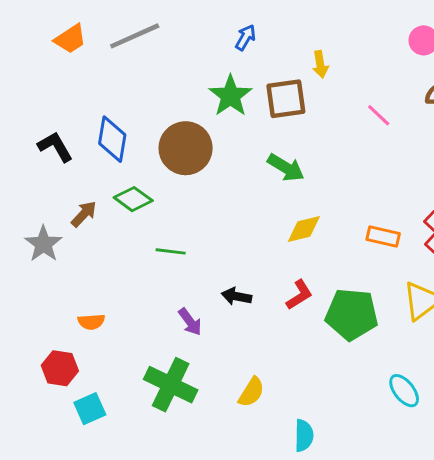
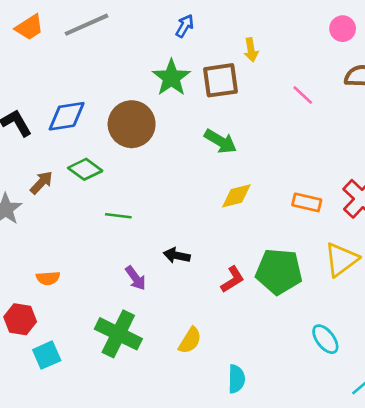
blue diamond: (112, 139) -> (67, 116), turned 72
red L-shape: (299, 295) -> (232, 279), moved

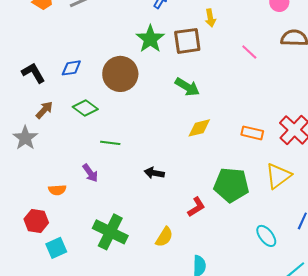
blue diamond: (67, 116) -> (71, 68), size x0.7
brown arrow: (41, 183) -> (44, 110), moved
purple arrow: (136, 278) -> (90, 173), moved
red L-shape: (232, 279) -> (196, 207), moved

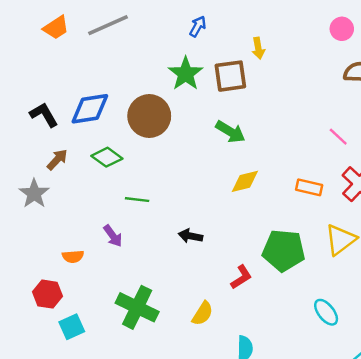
pink line: (249, 52) -> (338, 137), moved
blue diamond: (71, 68) -> (90, 109), size x1.6

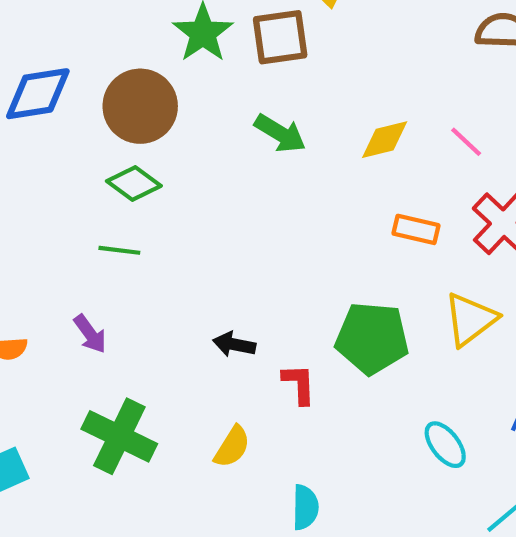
green diamond: (107, 157) -> (134, 183), moved
yellow diamond: (245, 181) -> (385, 140), moved
purple arrow: (113, 236) -> (90, 334), moved
black arrow: (190, 236) -> (234, 344), moved
red L-shape: (241, 277) -> (299, 384), turned -60

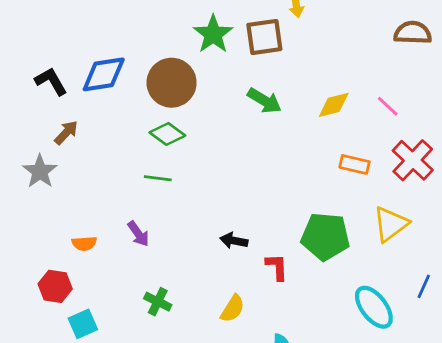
green cross: (119, 436) -> (158, 302), size x0.6
cyan ellipse: (445, 445) -> (374, 307), size x1.4

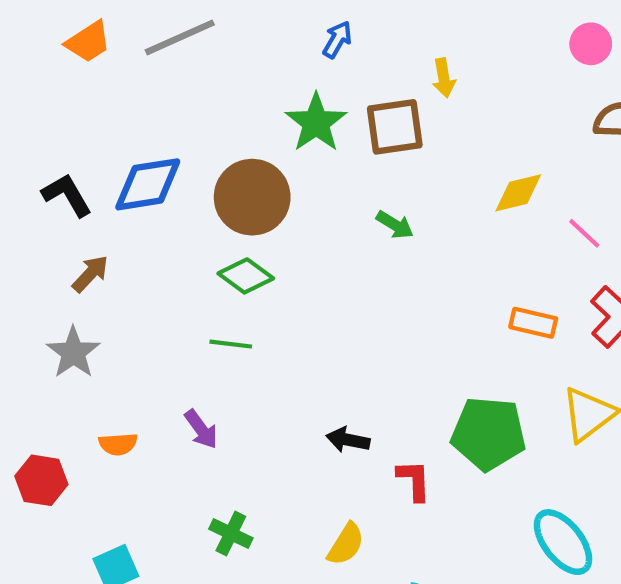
green arrow: (264, 101) -> (395, 225), size x0.7
yellow diamond: (334, 105) -> (518, 193), moved
gray star: (40, 171) -> (73, 353), moved
red hexagon: (55, 286) -> (41, 480), moved

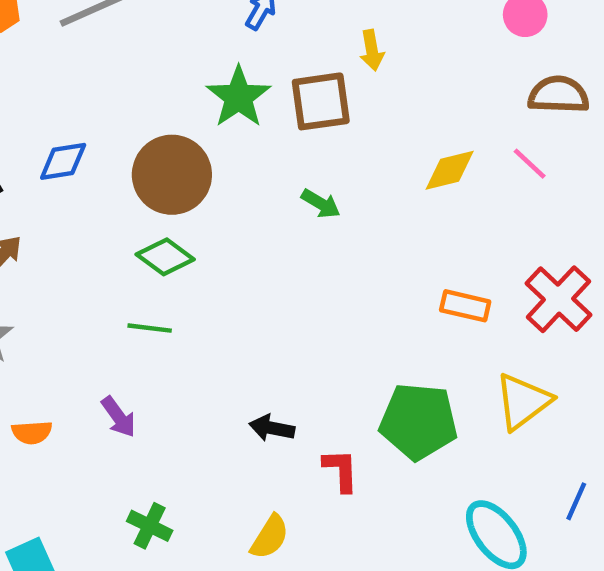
blue diamond: (148, 184) -> (63, 161), size x0.7
pink line: (584, 233) -> (530, 164), moved

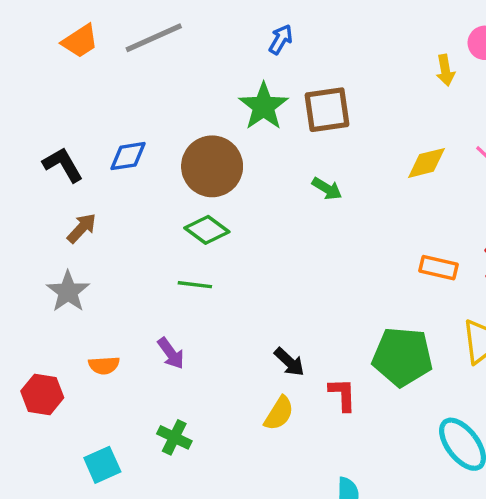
yellow arrow: (372, 50) -> (445, 70), moved
black arrow: (272, 428) -> (289, 362), turned -148
green cross: (150, 526) -> (174, 437), moved
yellow semicircle: (270, 537) -> (279, 413), moved

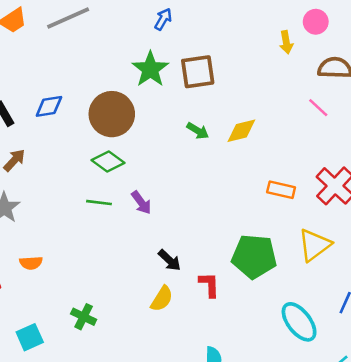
yellow diamond: (426, 163) -> (241, 131), moved
purple arrow: (171, 353) -> (141, 203), moved

